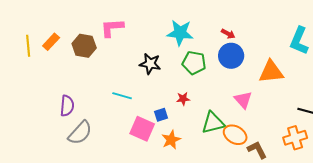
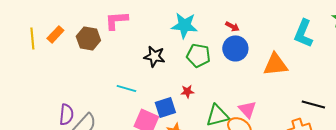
pink triangle: (243, 100) -> (247, 109), moved
purple semicircle: (67, 106) -> (66, 114), moved
blue square: (161, 115) -> (165, 107), size x1.5

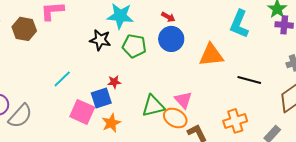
black star: (154, 56) -> (100, 40), moved
cyan line: (126, 88) -> (62, 79), turned -60
red star: (187, 91) -> (114, 82), moved
black line: (313, 104) -> (249, 80), moved

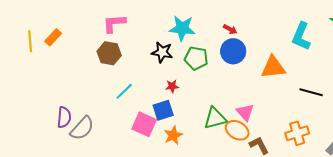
brown hexagon: (24, 29) -> (109, 53), moved
red star: (114, 82) -> (172, 86), moved

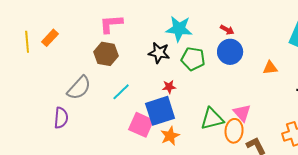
orange triangle: (273, 67) -> (270, 68), size x0.6
blue square: (163, 110) -> (160, 111), size x1.4
gray semicircle: (82, 128) -> (79, 88), moved
orange ellipse: (237, 130) -> (234, 131), turned 65

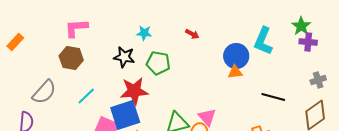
cyan star: (179, 29) -> (144, 33), size x0.6
blue circle: (230, 52) -> (236, 56), moved
red star: (169, 87) -> (134, 91), size x2.0

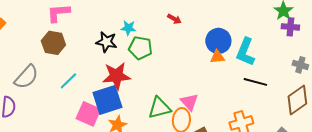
cyan star: (144, 33) -> (128, 28), moved
cyan L-shape: (263, 41) -> (245, 52), moved
gray cross: (318, 80) -> (300, 65), turned 35

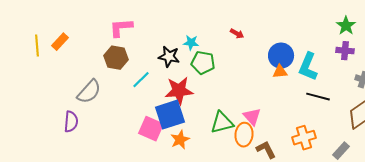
purple cross: (290, 27) -> (345, 51), moved
cyan line: (68, 81) -> (141, 80), moved

